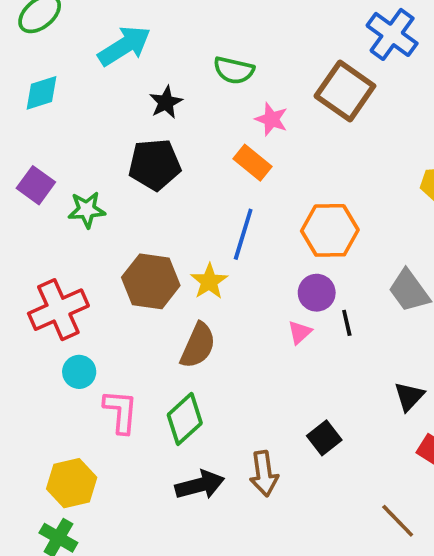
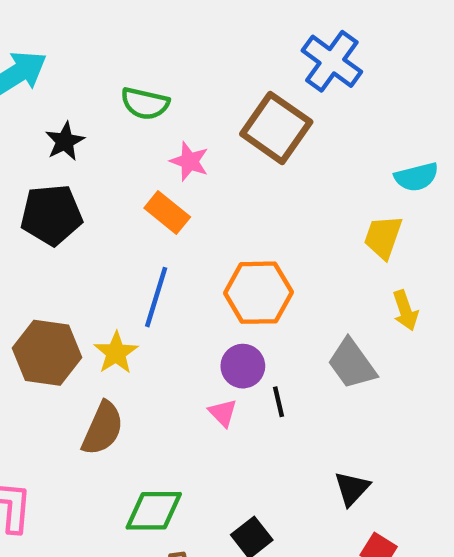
pink triangle: (300, 332) -> (223, 413), turned -32
green diamond: (185, 419) -> (154, 511), moved, turned 42

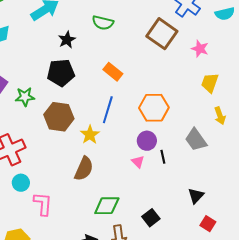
pink star: (189, 161) -> (200, 49), moved
cyan semicircle: (416, 177) -> (225, 14), moved
brown hexagon: (47, 353) -> (59, 117), moved

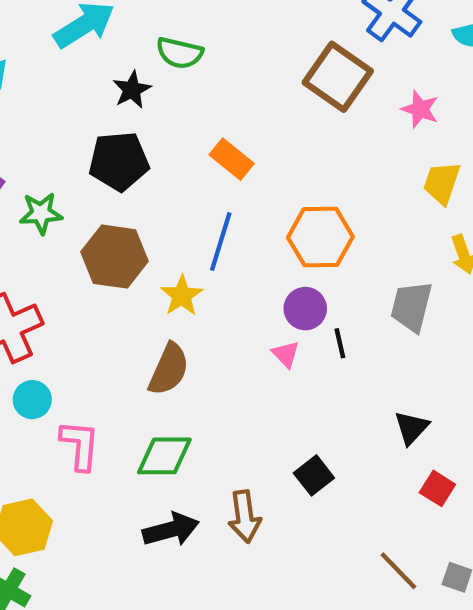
green semicircle: (103, 23) -> (180, 53), moved
gray trapezoid: (196, 140) -> (411, 306), turned 50
green diamond: (107, 206) -> (164, 456), moved

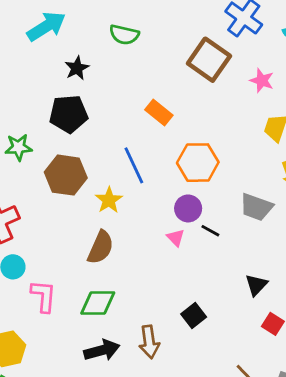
green semicircle: (180, 53) -> (124, 35), moved
orange rectangle: (232, 159) -> (159, 113), moved
blue line: (221, 241) -> (134, 165), turned -42
gray trapezoid: (411, 306) -> (256, 207), turned -84
black line: (340, 343) -> (210, 231), turned -48

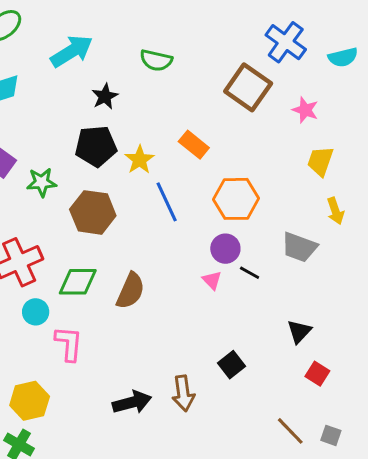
yellow star: (109, 200) -> (140, 160), moved
green diamond: (98, 303) -> (78, 282), moved

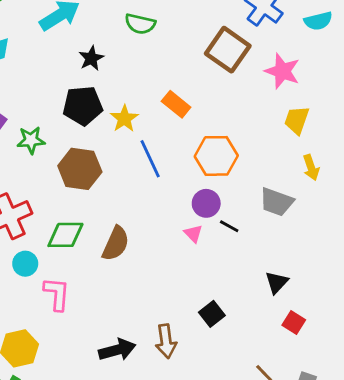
pink star: (305, 110) -> (282, 71), size x1.4

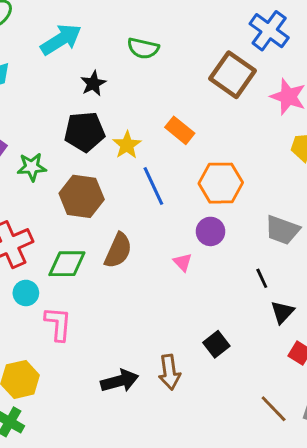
black line: (229, 226) -> (262, 278), moved, turned 36
pink triangle: (193, 234) -> (183, 262), moved
brown semicircle: (116, 244) -> (118, 250), moved

